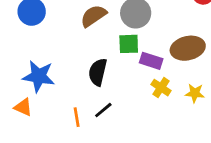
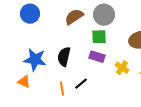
purple rectangle: (151, 61) -> (97, 57), moved
black semicircle: (98, 72) -> (64, 57), moved

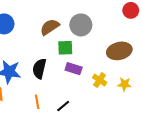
green square: (99, 37) -> (65, 48), moved
black line: (81, 84) -> (63, 106), moved

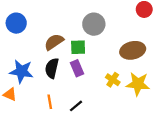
brown semicircle: (50, 27) -> (54, 42), moved
purple rectangle: (74, 69) -> (77, 68), moved, turned 49
yellow star: (124, 84) -> (138, 84), size x1.6

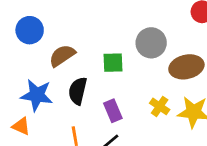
gray circle: (94, 24) -> (151, 43), moved
brown semicircle: (54, 42) -> (62, 56), moved
purple rectangle: (77, 68) -> (113, 111), moved

